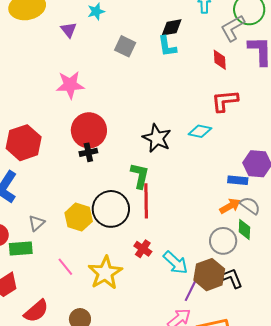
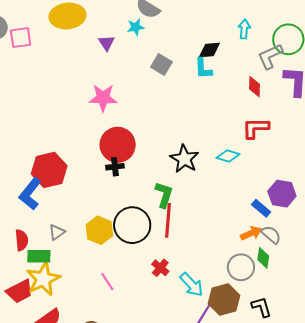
red hexagon: (24, 143) -> (49, 170), moved
blue rectangle: (238, 180) -> (261, 208), turned 30
pink line: (65, 267) -> (107, 282), moved
yellow star: (105, 273) -> (43, 279), moved
black L-shape: (232, 278) -> (261, 307), moved

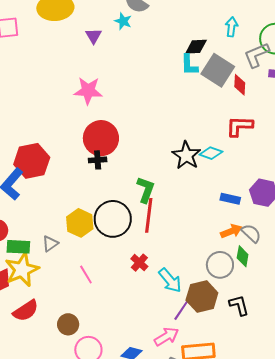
cyan star: (136, 27) -> (123, 21), turned 30
gray square: (161, 64) -> (218, 70), moved, size x1.5
black star: (184, 159) -> (186, 155), moved
blue rectangle: (261, 208) -> (230, 199), moved, turned -30
gray triangle: (57, 232) -> (50, 244), moved

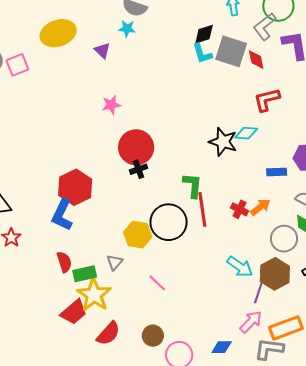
pink star: (88, 91) -> (111, 105), size x0.7
orange arrow: (231, 231) -> (260, 207), moved
red cross: (139, 263) -> (240, 209), moved

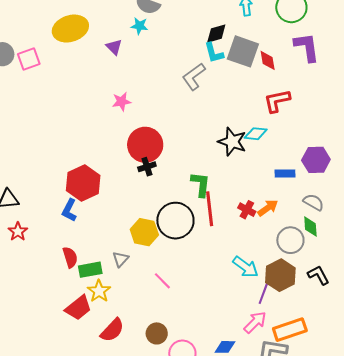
gray L-shape: (265, 26) -> (194, 77), moved
blue L-shape: (62, 215) -> (69, 210), size x0.7
yellow star: (94, 295) -> (99, 291), size x0.7

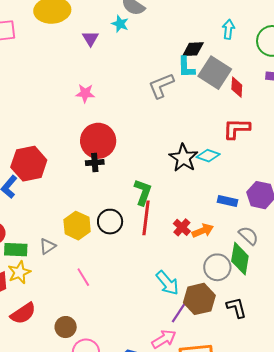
black circle: (175, 221) -> (110, 222), size x0.7
green diamond: (310, 227) -> (240, 259), size x1.5

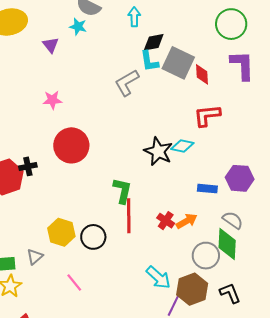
cyan arrow: (228, 29) -> (134, 17), moved
black cross: (95, 163) -> (28, 166), moved
black circle: (110, 222) -> (93, 237), moved

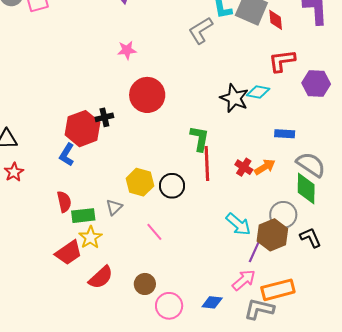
purple hexagon: (240, 178) -> (316, 83), moved
gray semicircle: (233, 220) -> (311, 165), size x1.4
gray circle: (206, 256) -> (283, 215), moved

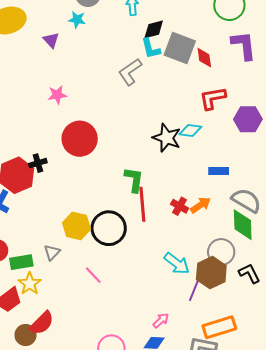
black circle: (172, 186) -> (109, 228), size x1.4
pink arrow: (244, 280) -> (161, 320), moved, size x0.7
brown circle: (145, 284) -> (26, 335), moved

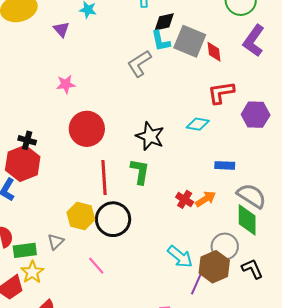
purple L-shape: (244, 45) -> (254, 41), turned -140
black star: (167, 138) -> (150, 136), moved
black cross: (38, 163) -> (27, 140), moved, turned 30
red line: (142, 204) -> (104, 177), moved

